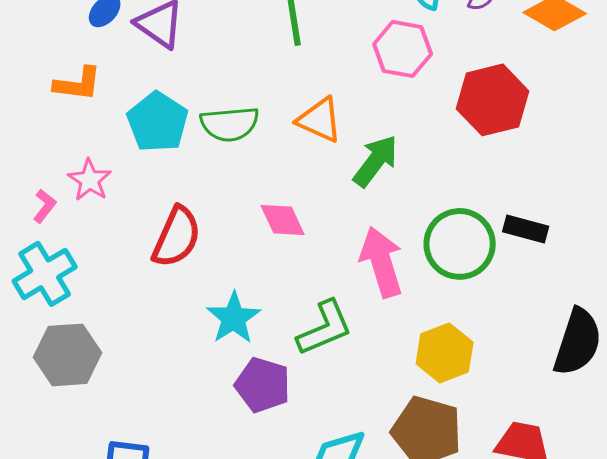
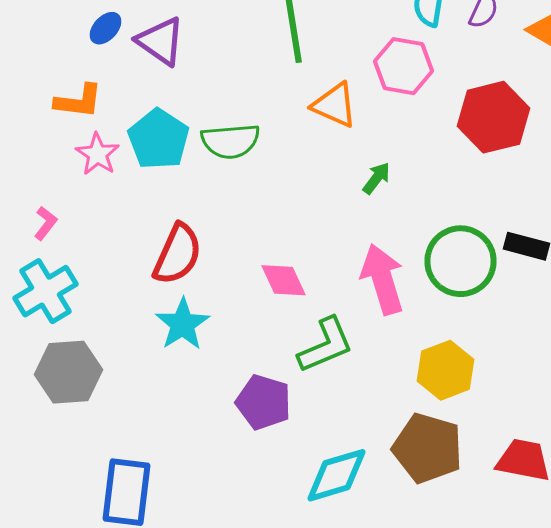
orange triangle: (320, 120) -> (334, 105), moved
green arrow: (376, 161) -> (376, 178), size x0.6
pink star: (90, 180) -> (98, 154), moved
pink diamond: (283, 220) -> (284, 280), moved
cyan star: (234, 318) -> (182, 324), moved

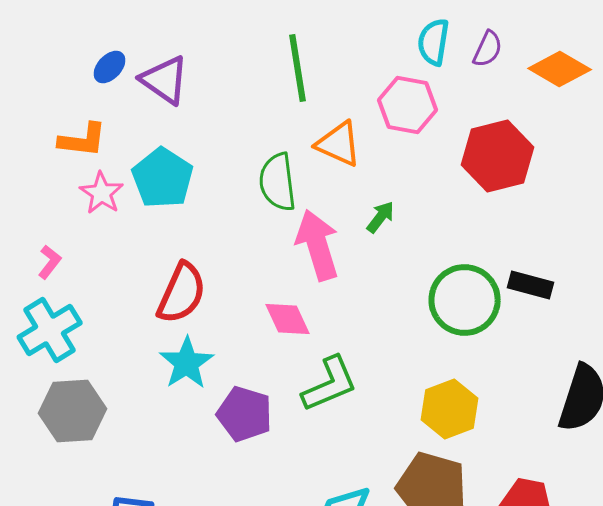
green semicircle: (230, 141) -> (278, 182), moved, turned 88
pink arrow: (382, 279) -> (318, 245), moved
purple pentagon: (264, 402) -> (245, 414), moved

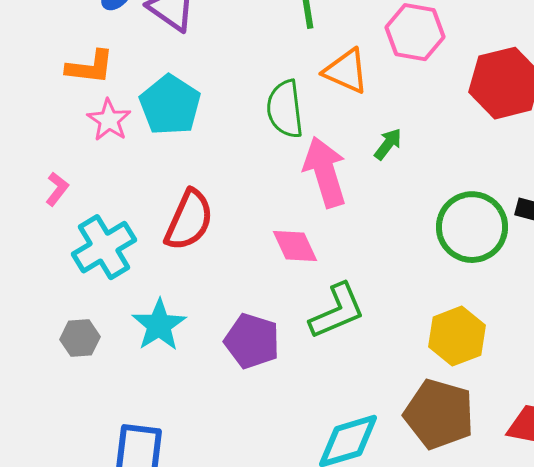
cyan cross: (50, 330) -> (104, 247), moved
cyan star: (187, 363) -> (159, 325), moved
gray hexagon: (73, 411) -> (80, 338), size x0.6

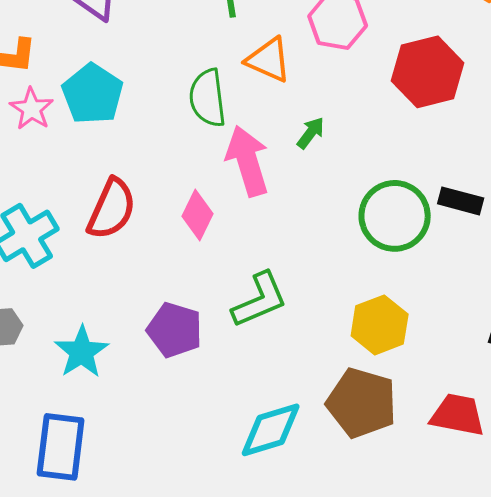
pink diamond: (295, 246) -> (198, 215), moved, turned 51
cyan star: (159, 325) -> (82, 352), moved

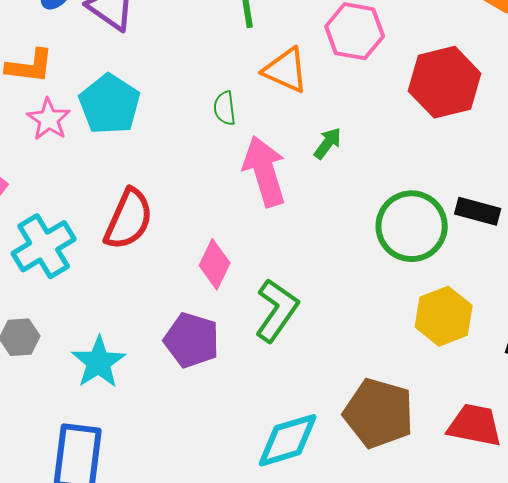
green semicircle: (208, 98) -> (225, 108), size x0.6
pink diamond: (198, 215) -> (215, 264), moved
green L-shape: (260, 300) -> (277, 310), turned -32
yellow hexagon: (380, 325) -> (444, 316), moved

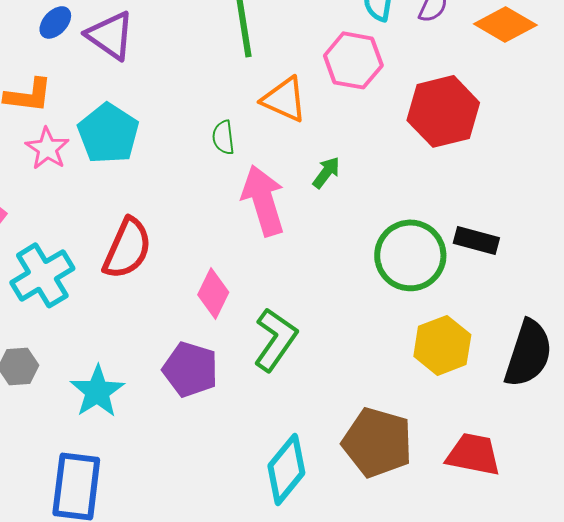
cyan diamond: (288, 440) -> (286, 469), turned -34

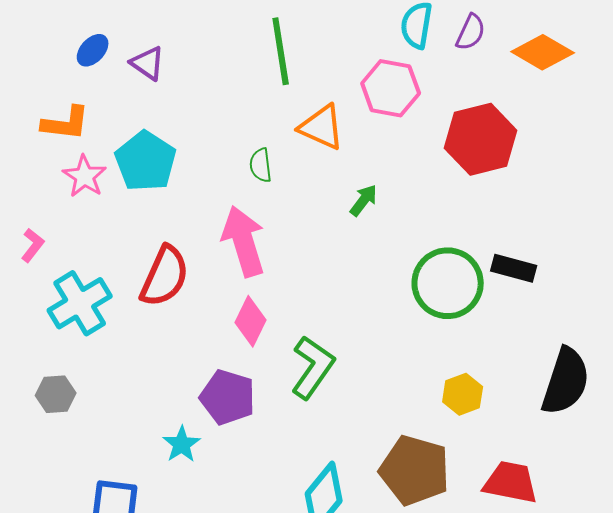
purple triangle: (110, 35) -> (148, 63), size x0.7
pink arrow: (263, 200) -> (244, 241), moved
yellow hexagon: (442, 345) -> (463, 394), moved, size x0.7
cyan star: (97, 391) -> (182, 444), moved, size x0.7

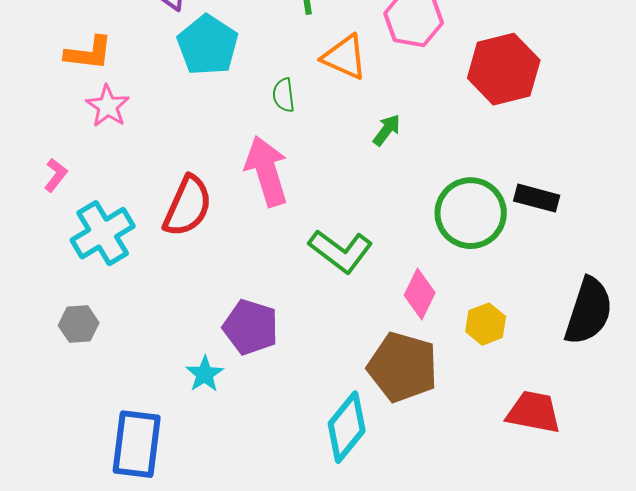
cyan pentagon: (146, 161) -> (208, 45), moved
pink diamond: (251, 321) -> (420, 294), moved
green L-shape: (313, 367) -> (341, 251), moved, turned 92
brown pentagon: (415, 470) -> (403, 367), moved

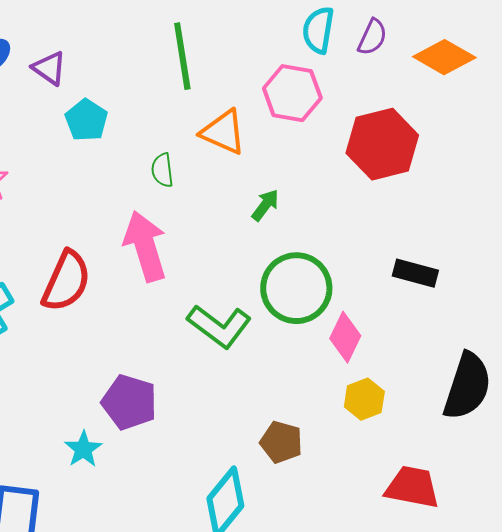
cyan pentagon: (208, 45) -> (86, 120), size x0.7
green circle: (471, 213) -> (296, 288), moved
pink diamond: (420, 294) -> (345, 337), moved
brown pentagon: (403, 367) -> (281, 442), size x0.6

